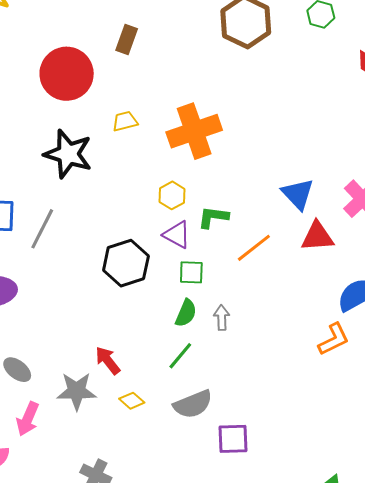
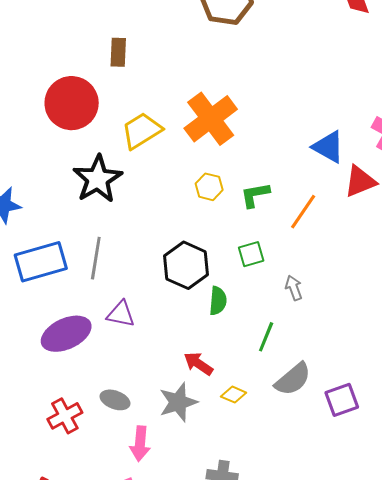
yellow trapezoid: (125, 121) -> (142, 131), size x1.6
black star: (68, 154) -> (98, 179), turned -30
purple triangle: (177, 235) -> (121, 314), moved
green semicircle: (186, 313) -> (218, 301), moved

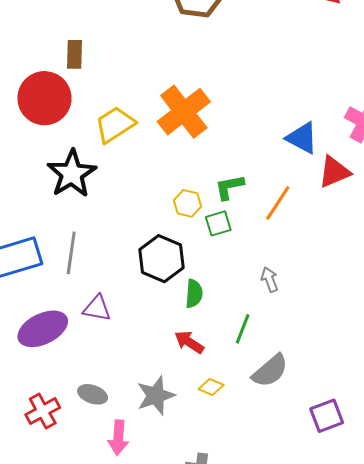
brown rectangle: (118, 52) -> (74, 54), moved
yellow hexagon: (209, 187) -> (187, 203), moved
green square: (251, 254) -> (218, 223), moved
red arrow: (198, 364) -> (189, 342), moved
purple square: (342, 400) -> (327, 416), moved

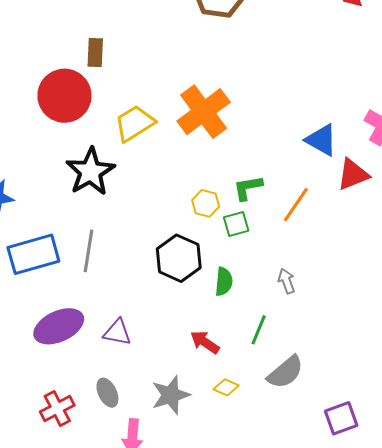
green semicircle: (194, 294) -> (224, 282), moved
purple triangle: (97, 308) -> (117, 332), moved
gray ellipse: (93, 394) -> (107, 393), turned 44

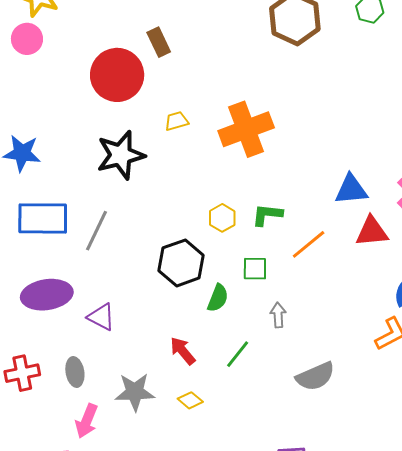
brown rectangle: (95, 53) -> (159, 42), turned -44
yellow trapezoid: (135, 123) -> (177, 121), size x0.6
blue triangle: (321, 140) -> (351, 189), turned -51
green square: (236, 224) -> (255, 269), moved
gray semicircle: (285, 372) -> (315, 376), moved

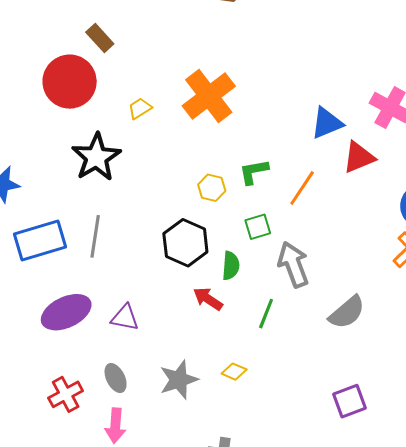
gray arrow: (278, 315) -> (293, 264), size x1.8
red arrow: (183, 351) -> (208, 299), moved
pink arrow: (87, 421) -> (115, 426), moved

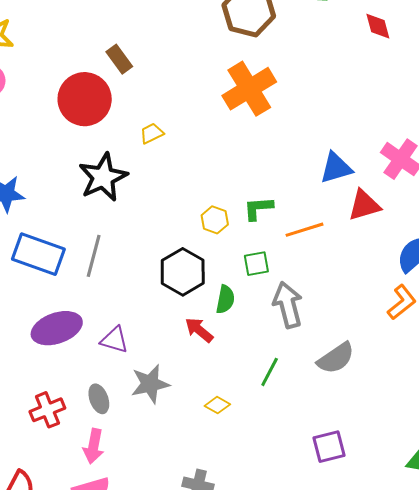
orange cross: (209, 96) -> (249, 89), moved
orange line: (302, 188) -> (304, 230), turned 33
blue rectangle: (40, 240) -> (38, 254), turned 30
green line: (266, 314) -> (270, 372), moved
gray star: (179, 380) -> (150, 384), moved

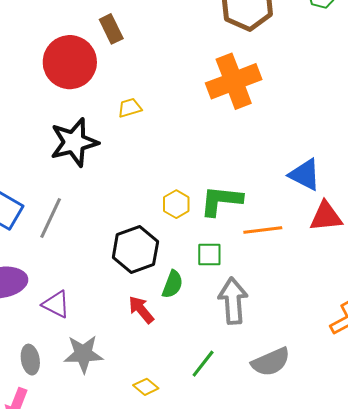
blue triangle: (336, 168) -> (305, 175), turned 33
green L-shape: (258, 208) -> (221, 201), size x1.4

